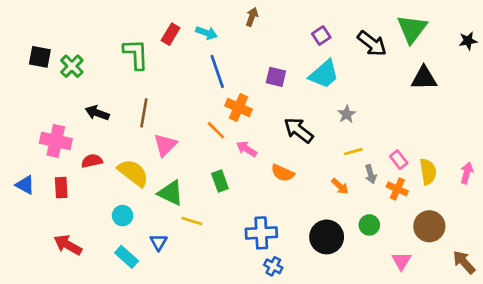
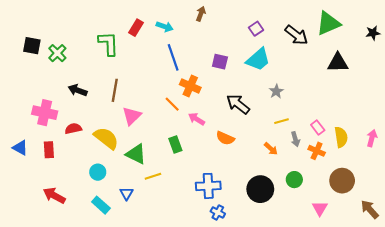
green triangle: (412, 29) -> (328, 23), turned 30
yellow line: (192, 221) -> (153, 176), turned -35

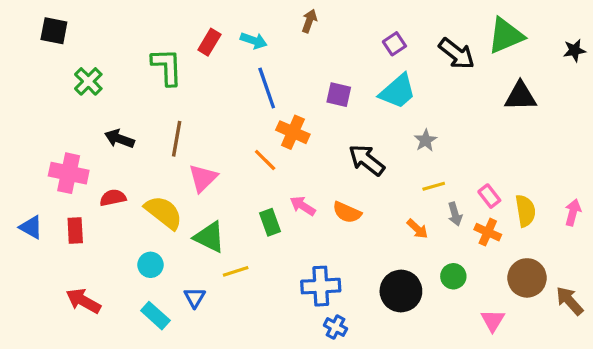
black square: (32, 46) -> (54, 31), moved
pink arrow: (197, 119) -> (303, 206), moved
brown arrow: (370, 209) -> (570, 301), moved

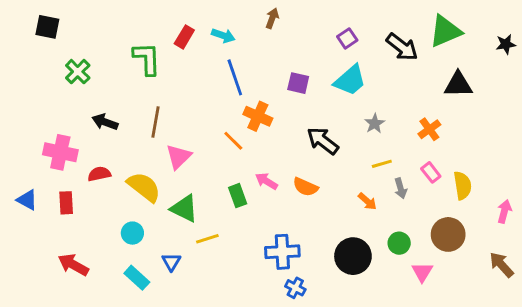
pink arrow: (573, 212) -> (504, 211), moved
orange cross: (488, 232) -> (429, 129), moved, turned 30
brown circle: (527, 278) -> (448, 234), moved
pink triangle: (493, 320) -> (422, 272), moved

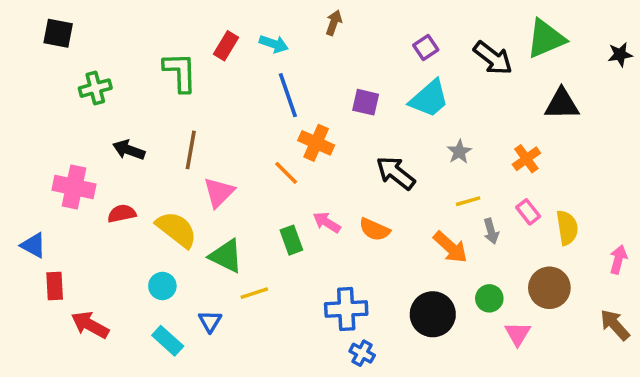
green cross: (78, 72) -> (95, 88), turned 30
orange arrow: (367, 201) -> (450, 247), size x1.5
red rectangle: (66, 203) -> (55, 286), moved

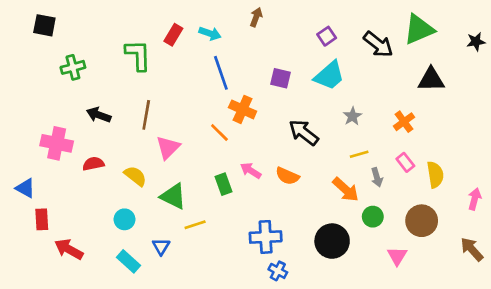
yellow semicircle: (177, 229) -> (135, 176), size x0.7
green circle: (489, 298) -> (373, 217), moved

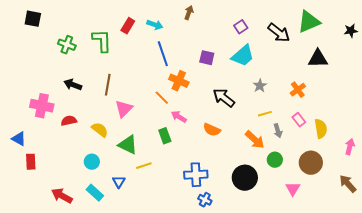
green cross: (73, 67) -> (67, 45), moved, turned 36
pink arrow: (251, 171) -> (179, 117), moved
red arrow: (69, 249) -> (62, 196), moved

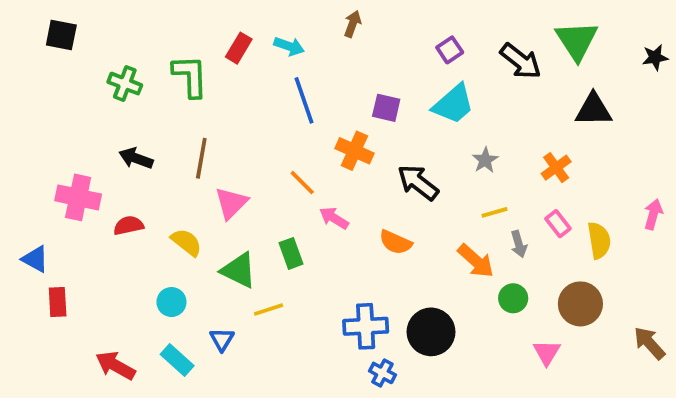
green triangle: (309, 22) -> (577, 41), turned -40
orange cross: (179, 81) -> (354, 151), moved
green rectangle: (165, 136) -> (291, 253), moved
pink arrow: (350, 147) -> (653, 214), moved
black circle: (245, 178) -> (431, 332), moved

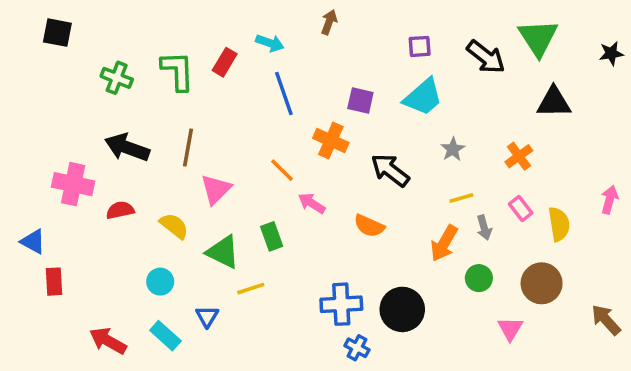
red rectangle: (239, 48) -> (225, 62), moved
purple square: (450, 50) -> (420, 46), turned 30
black arrow: (136, 158) -> (127, 147), size x1.4
orange arrow: (476, 261) -> (444, 243), turned 78

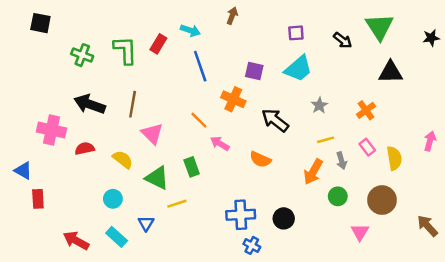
black arrow: (486, 57) -> (343, 40), size x0.7
pink triangle: (216, 189) -> (152, 134), turned -30
black circle: (402, 309) -> (284, 218), size x0.7

